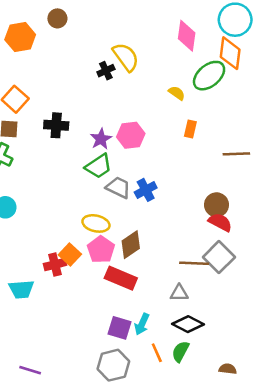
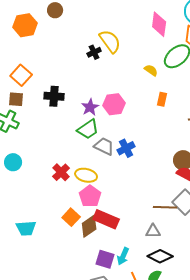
brown diamond: (131, 245) -> (89, 226), moved
orange square: (70, 255) -> (71, 217), moved
red cross: (55, 264) -> (61, 172), moved, turned -30

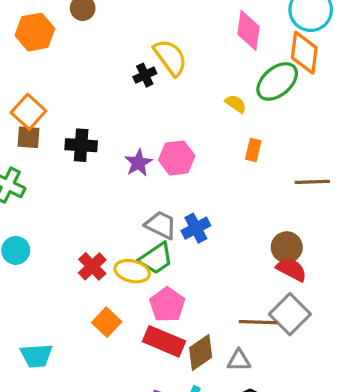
brown square: (16, 99) -> (28, 137), moved
green trapezoid: (88, 129) -> (156, 258), moved
pink pentagon: (90, 196) -> (167, 305), moved
orange square: (71, 217) -> (107, 322), moved
brown diamond: (89, 226) -> (201, 352), moved

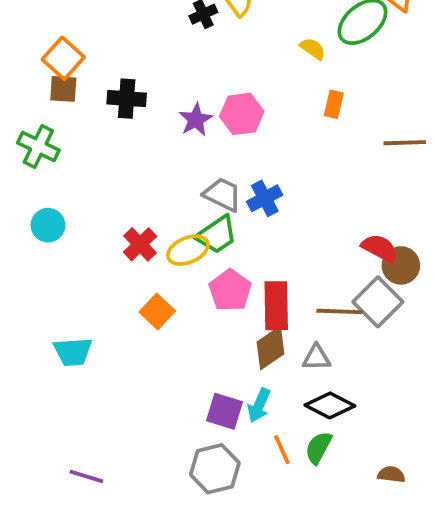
brown circle: (287, 247) -> (401, 265), moved
yellow ellipse: (132, 271) -> (188, 250), turned -36
red rectangle: (164, 341) -> (276, 306), moved, turned 66

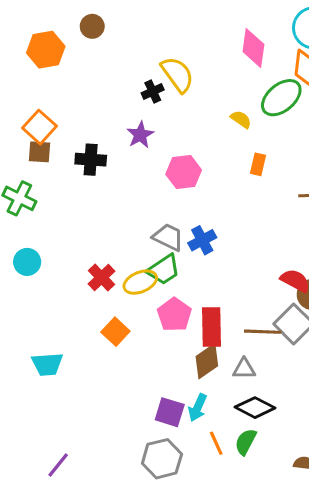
purple star: (196, 120) -> (140, 135), moved
purple line: (86, 476) -> (58, 465), turned -68

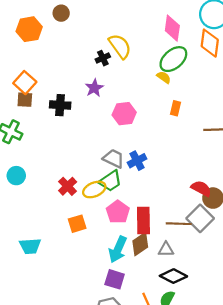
green ellipse: (281, 98) -> (173, 59), moved
orange square: (115, 332) -> (77, 224), turned 30
cyan arrow: (198, 408) -> (118, 249), moved, size x1.4

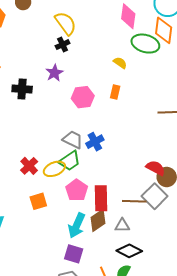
yellow semicircle: (120, 46) -> (66, 23), moved
green ellipse: (173, 59) -> (145, 44), moved, turned 56
orange rectangle: (176, 108) -> (115, 92), moved

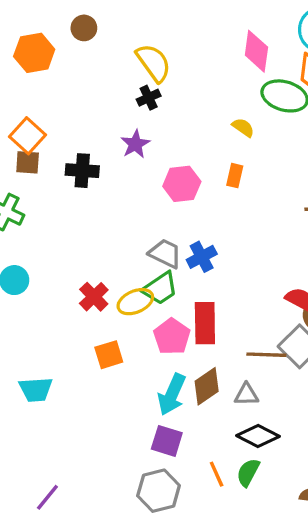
red rectangle: (101, 198) -> (205, 323), moved

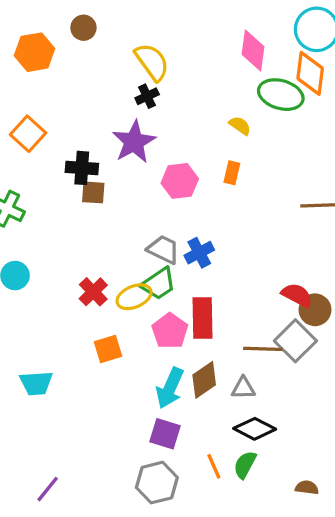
purple star: (135, 144) -> (134, 142), size x1.5
brown square: (28, 162) -> (93, 192), moved

